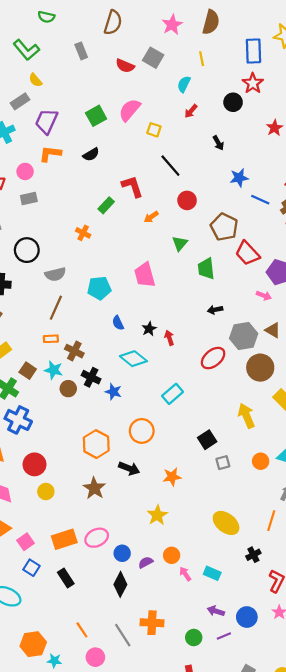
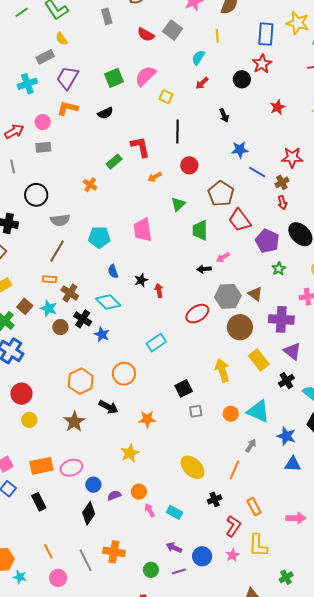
black line: (170, 166) -> (178, 131), turned 35
pink arrow: (264, 296) -> (223, 257), moved, turned 120
cyan diamond: (133, 359) -> (108, 302), moved

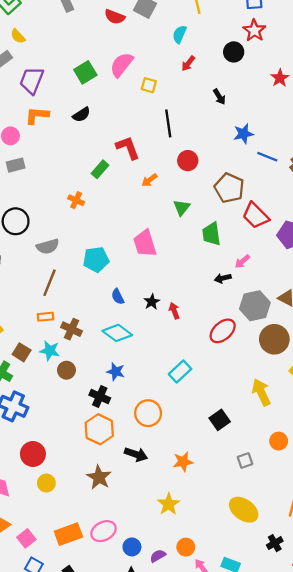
black cross: (83, 319) -> (100, 397), moved
gray square: (196, 411) -> (245, 460), moved

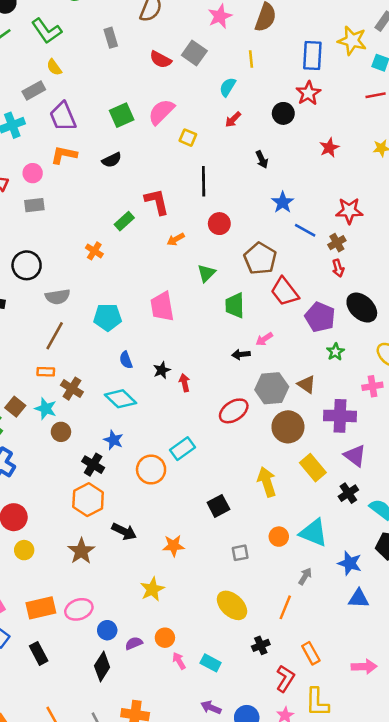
purple trapezoid: (32, 80) -> (63, 117), turned -52
blue star: (243, 134) -> (283, 202), turned -30
orange circle: (148, 413) -> (151, 470), moved

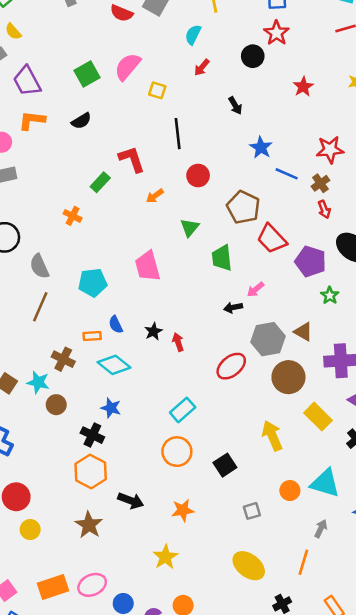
gray semicircle: (58, 297) -> (39, 266), turned 80
orange rectangle: (46, 372) -> (92, 336), moved
orange circle: (151, 470) -> (177, 452), moved

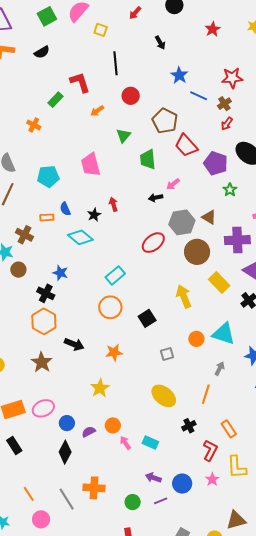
red arrow: (324, 209) -> (227, 124), turned 56
red arrow: (178, 342) -> (113, 204), moved
cyan diamond: (114, 365) -> (80, 237), moved

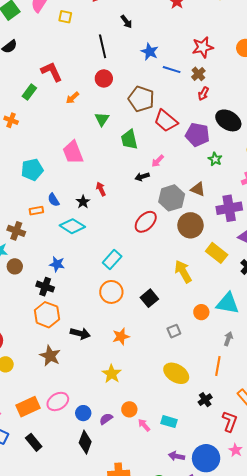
black line: (116, 63) -> (103, 46), moved
blue circle: (182, 484) -> (206, 458), size x1.4

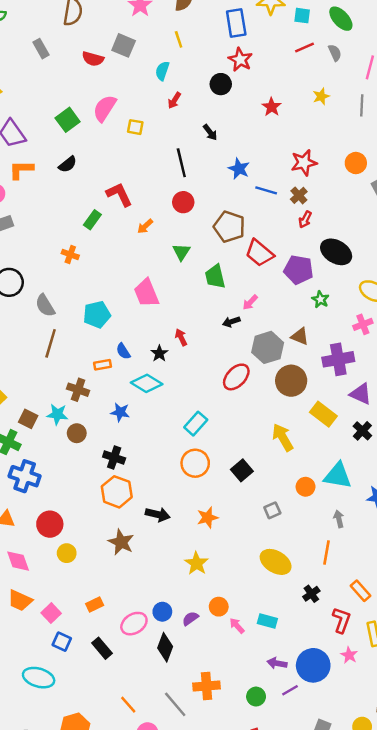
blue star: (57, 264) -> (120, 412), moved
gray arrow: (228, 339) -> (339, 519), turned -32
pink ellipse: (58, 401) -> (134, 624), moved
orange rectangle: (28, 407) -> (95, 604), size x0.6

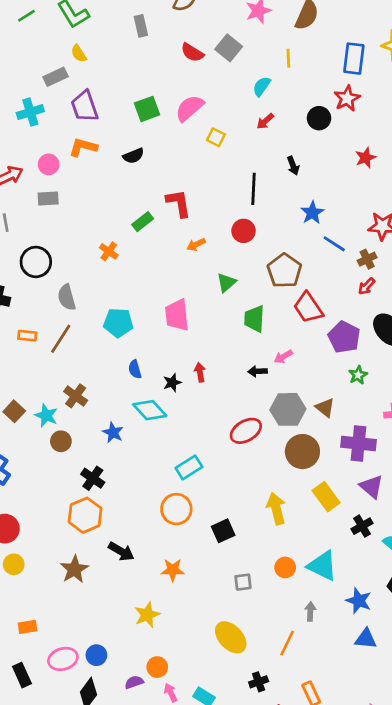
orange rectangle: (102, 365) -> (27, 336), moved
purple semicircle: (190, 618) -> (134, 682), moved

